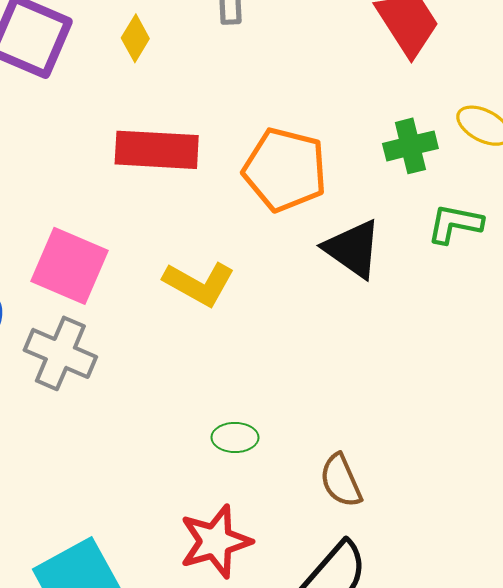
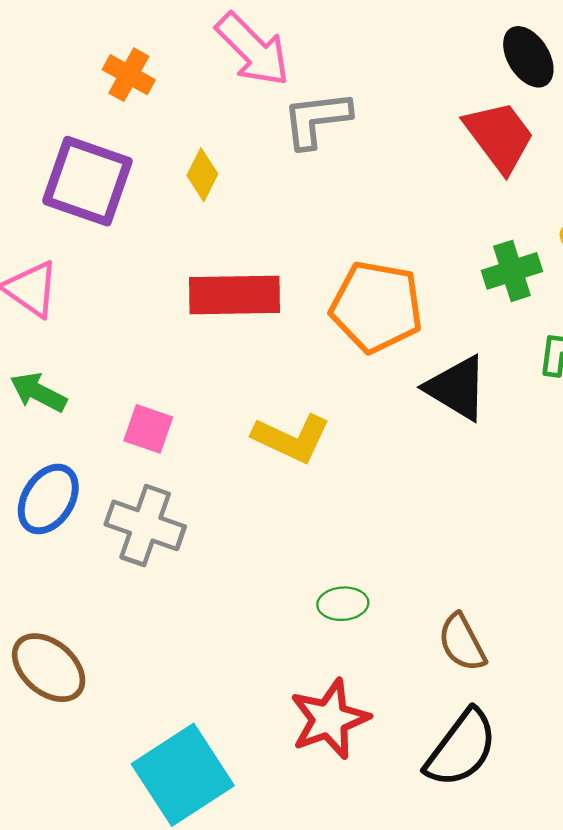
pink square: (70, 266) -> (148, 429), size x0.6

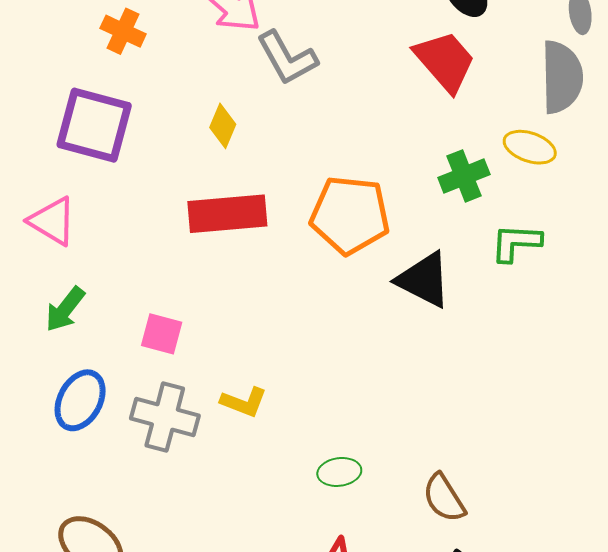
gray L-shape: (317, 119) -> (287, 58), turned -108
yellow diamond: (202, 175) -> (223, 126), moved
green arrow: (38, 392) -> (65, 309), turned -75
yellow L-shape: (291, 438) -> (244, 402), moved, size x0.7

